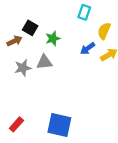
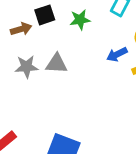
black square: (30, 28) -> (45, 15), turned 32
green star: (53, 38) -> (80, 20), moved

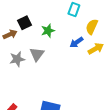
green star: (80, 20) -> (48, 31), moved
gray triangle: (57, 64) -> (37, 54), turned -49

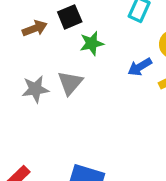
black square: (25, 23) -> (70, 17), moved
brown arrow: (10, 34) -> (35, 28), moved

